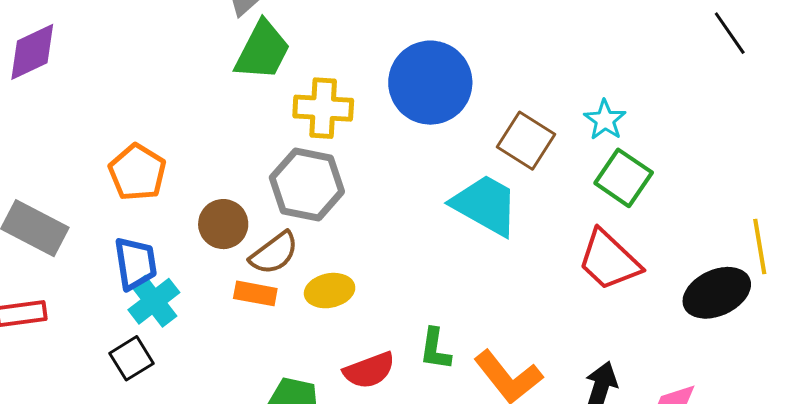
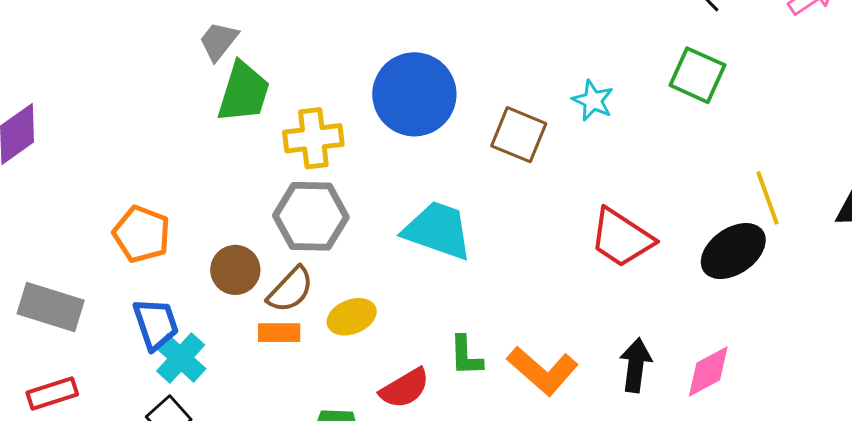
green square: (624, 178) -> (697, 75), moved
cyan trapezoid: (485, 205) -> (438, 230), moved

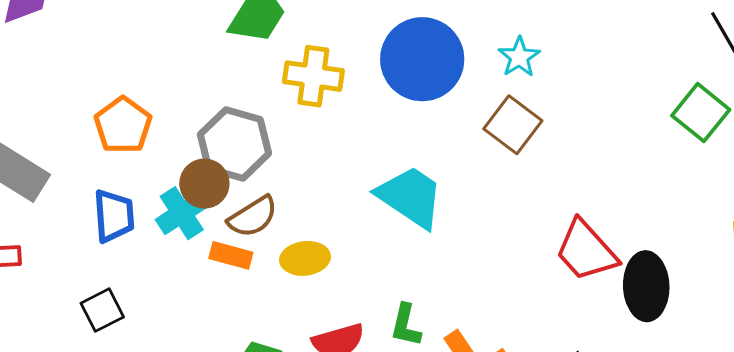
cyan star: (593, 100) -> (519, 57), moved
gray hexagon: (311, 216) -> (234, 144), moved
black ellipse: (733, 251) -> (646, 286), moved, turned -72
cyan cross: (181, 358) -> (182, 213), moved

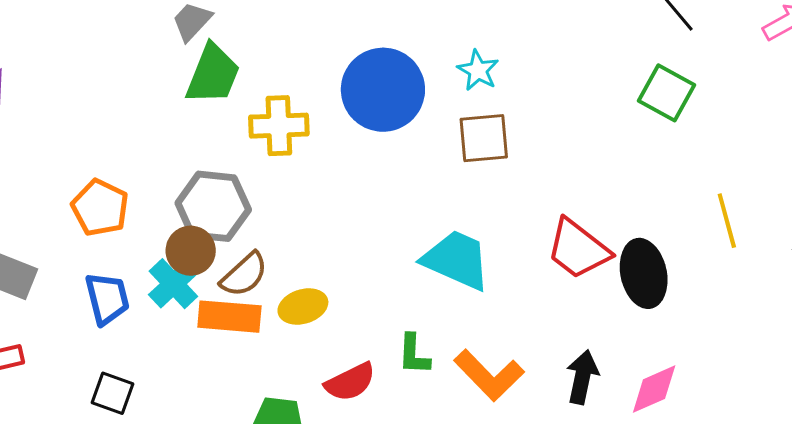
brown square: (513, 125) -> (484, 138), turned -32
cyan trapezoid: (410, 197) -> (457, 260), moved
orange rectangle: (231, 255) -> (229, 317), size x1.5
black square: (102, 310) -> (112, 393), turned -33

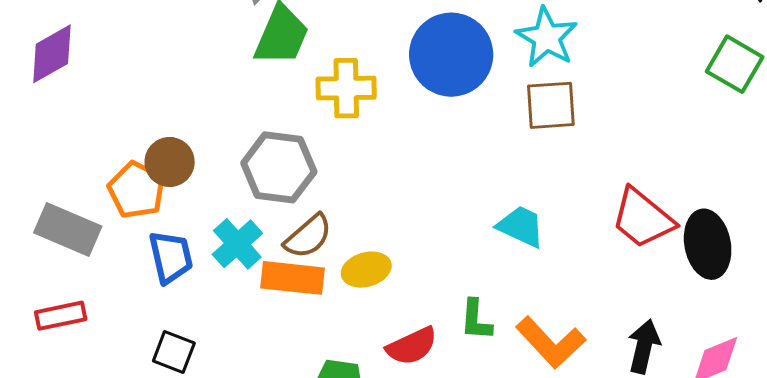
cyan star: (478, 70) -> (547, 37), size x1.5
orange pentagon: (100, 208) -> (136, 190), moved
brown circle: (191, 251) -> (170, 162), moved
cyan trapezoid: (457, 260) -> (521, 226), size x0.7

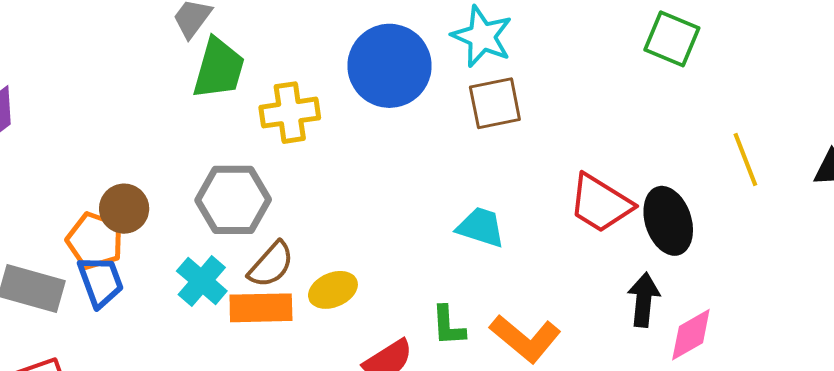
blue trapezoid: (171, 257) -> (101, 281), moved
black arrow: (644, 346) -> (644, 300), moved

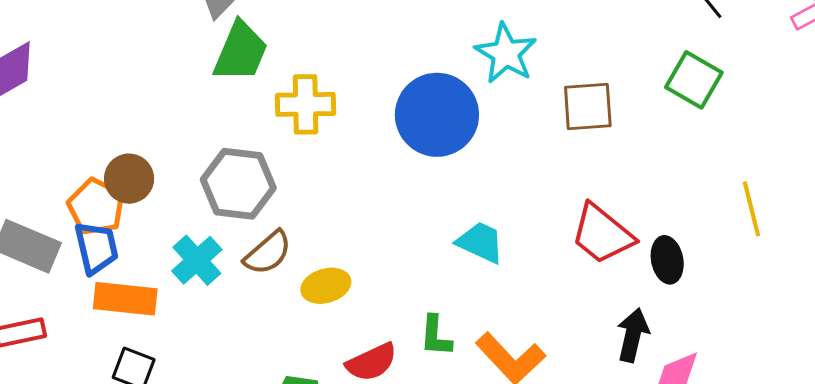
blue circle: (389, 66) -> (437, 115), moved
brown square: (495, 103) -> (588, 107), moved
black ellipse: (668, 221) -> (667, 260), size x0.7
orange rectangle: (261, 308) -> (125, 299), moved

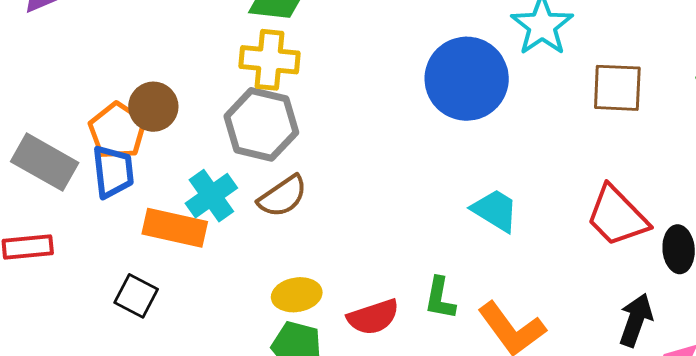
yellow cross: (306, 104) -> (269, 60), moved
yellow ellipse: (326, 286) -> (297, 295), moved
orange rectangle: (125, 299) -> (175, 228), moved

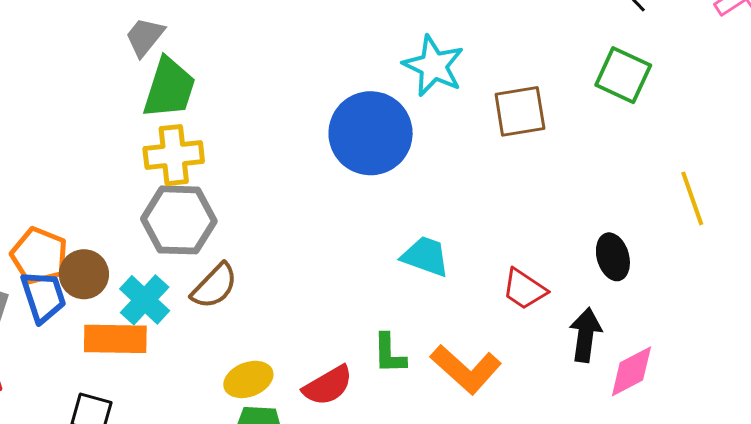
brown circle: (153, 107) -> (84, 274), moved
red trapezoid: (617, 216) -> (524, 289), moved, size x0.7

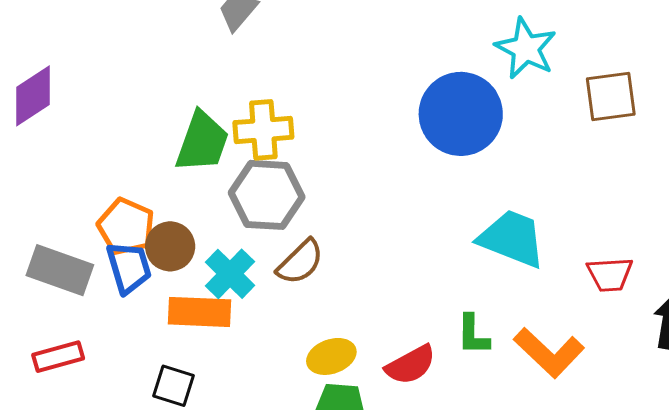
green trapezoid: (169, 88) -> (202, 142), moved
cyan trapezoid: (425, 256) -> (512, 239), size x1.4
red trapezoid: (524, 289) -> (610, 274), turned -39

